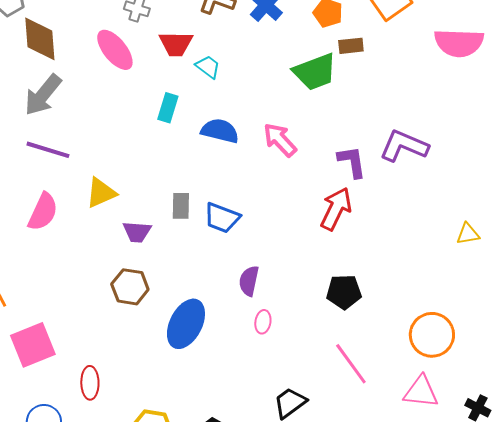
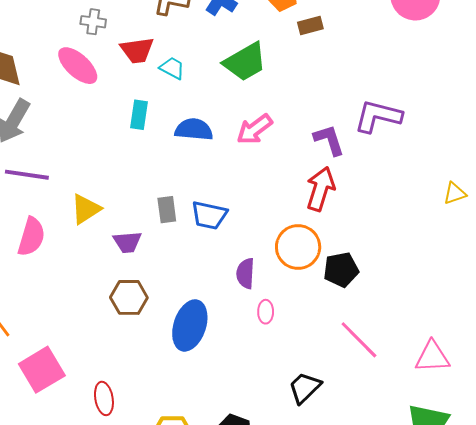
green trapezoid: (315, 72) -> (245, 62), moved
pink arrow: (280, 140) -> (255, 129), turned -75
orange circle: (432, 335) -> (298, 247), moved

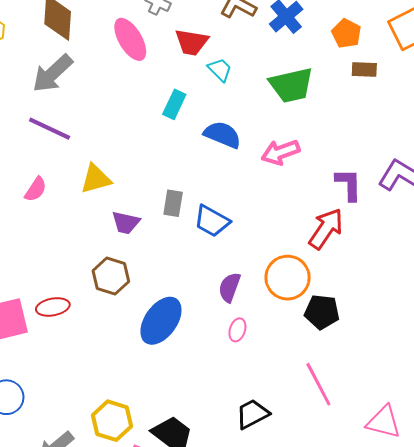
pink semicircle: (31, 237) -> (36, 189), size x0.7
red ellipse: (104, 398) -> (53, 307), moved, turned 72

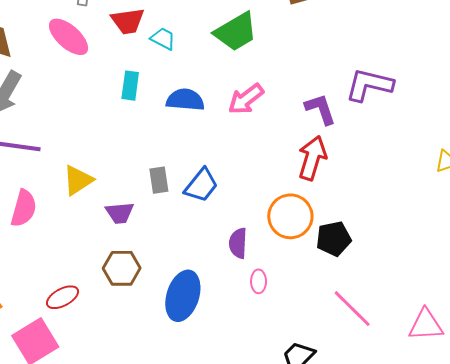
pink semicircle: (36, 189) -> (24, 208), size x1.4
blue trapezoid: (212, 221) -> (201, 185), turned -63
red ellipse: (53, 307) -> (63, 297), moved

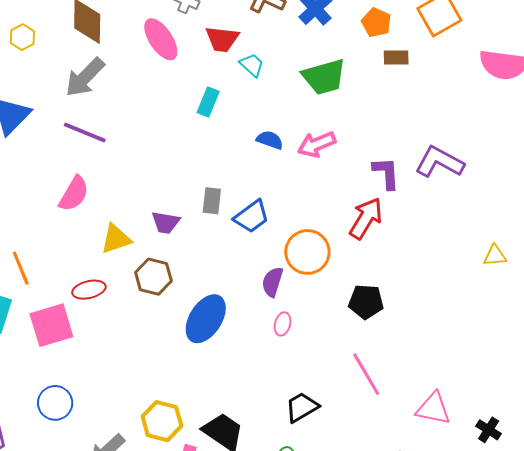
blue semicircle: (185, 100) -> (270, 140), moved, size x0.7
yellow triangle: (78, 180) -> (116, 239), moved
orange circle: (290, 216) -> (307, 252), moved

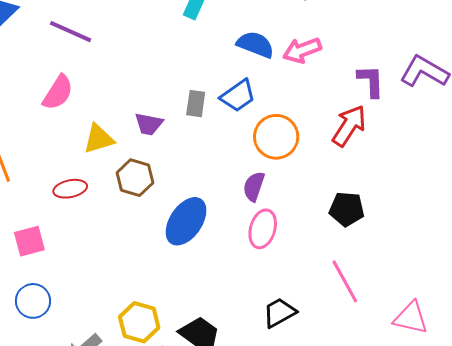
blue semicircle: (270, 140) -> (255, 45), size x1.4
blue trapezoid: (252, 217) -> (238, 96), moved
orange circle: (307, 252) -> (276, 137), moved
pink ellipse: (283, 324) -> (263, 229), size x1.6
pink square: (51, 325) -> (29, 241), moved, size x0.7

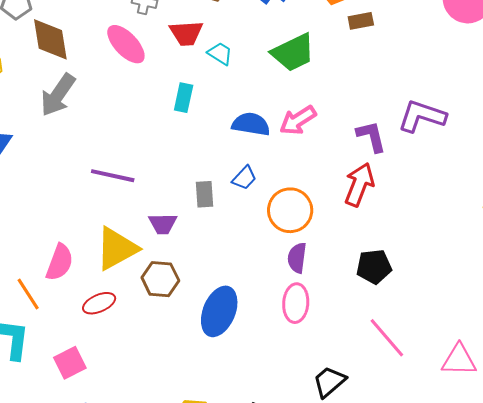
purple line: (71, 32) -> (113, 176), moved
pink semicircle: (58, 92) -> (60, 262), moved
blue trapezoid: (238, 96) -> (244, 178), size x0.7
yellow triangle: (99, 139) -> (117, 249), size x1.4
purple semicircle: (254, 186) -> (297, 258), moved

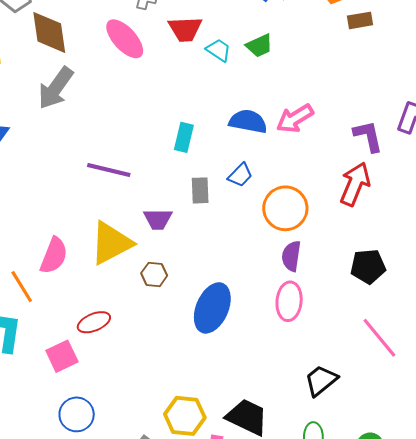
green trapezoid: (293, 52) -> (259, 46), moved, size x0.6
cyan rectangle: (184, 98) -> (184, 137), moved
brown hexagon: (160, 279) -> (154, 274), size x0.7
red ellipse: (99, 303) -> (94, 322), moved

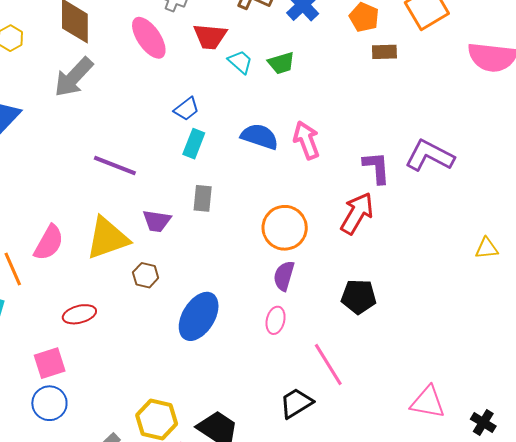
pink arrow: (295, 119) -> (306, 140), turned 93
blue trapezoid: (240, 175) -> (186, 109), moved
pink ellipse: (289, 301) -> (276, 320), size x0.7
pink line: (379, 338) -> (328, 365), moved
pink square: (62, 356) -> (50, 363), moved

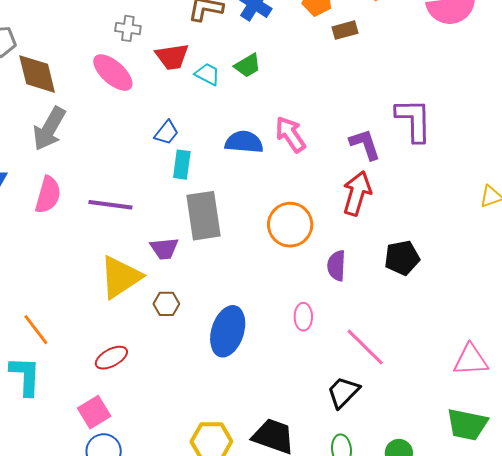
purple L-shape: (430, 156) -> (414, 120), turned 75
gray rectangle: (203, 198) -> (203, 216), size x1.8
pink semicircle: (49, 243) -> (48, 195), moved
purple semicircle: (284, 276) -> (336, 266), moved
black pentagon: (359, 297) -> (402, 258), moved

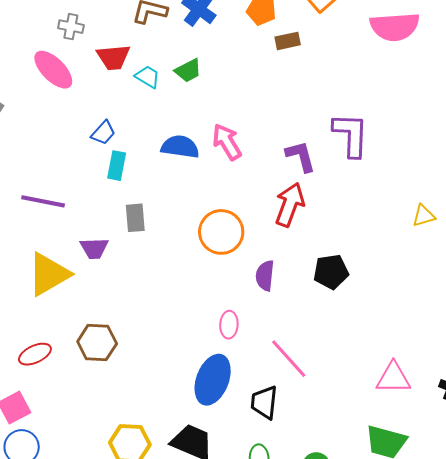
gray rectangle: (203, 216) -> (135, 218), size x0.6
brown hexagon: (166, 304) -> (97, 343), moved, size x1.5
blue ellipse: (228, 331) -> (213, 380), moved
black trapezoid: (343, 392) -> (264, 402), turned -42

